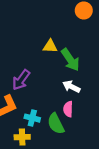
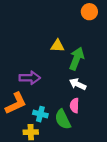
green arrow: (70, 60) -> (77, 59), turned -125
purple arrow: (21, 80) -> (30, 78), turned -126

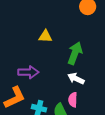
yellow triangle: (57, 46) -> (45, 36), moved

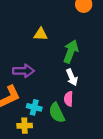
white arrow: (76, 79) -> (72, 77), turned -140

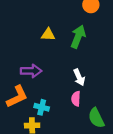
green arrow: (71, 51) -> (78, 37), moved
green semicircle: (57, 113) -> (96, 118), moved

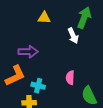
green arrow: (78, 37) -> (84, 18), moved
white arrow: (79, 77) -> (73, 36), moved

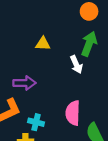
pink semicircle: (70, 78) -> (73, 113), size x1.5

